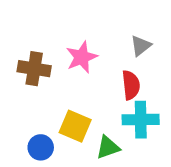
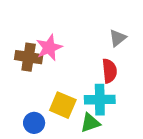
pink star: (82, 57) -> (49, 48), moved
cyan cross: (141, 120) -> (100, 100), moved

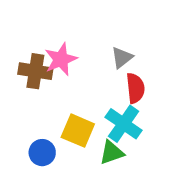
gray triangle: (118, 38) -> (122, 58), moved
cyan cross: (100, 100) -> (124, 124), turned 36

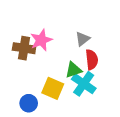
green triangle: (112, 153) -> (73, 70), moved

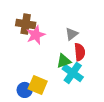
brown cross: (24, 48) -> (26, 24), moved
yellow square: (53, 88) -> (38, 85), moved

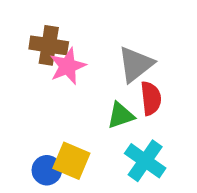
gray triangle: (72, 34) -> (136, 64), size x1.5
cyan cross: (73, 73) -> (145, 161), moved

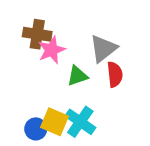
green triangle: (121, 115) -> (77, 76), moved
cyan cross: (145, 161) -> (80, 122), moved

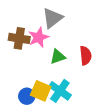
brown cross: (37, 34) -> (19, 38), moved
gray triangle: (103, 49) -> (52, 18), moved

